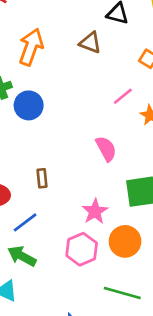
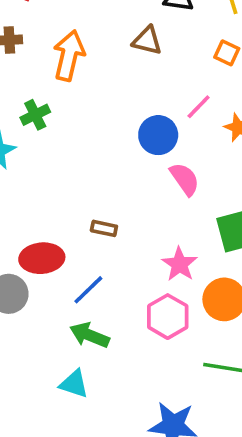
blue circle: (29, 105) -> (158, 135), moved
brown rectangle: (42, 178) -> (104, 228), turned -66

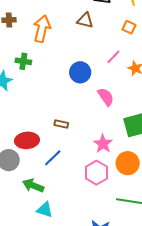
green cross: (35, 115) -> (23, 61), turned 35
blue circle: (158, 135) -> (80, 72), moved
green arrow: (89, 335) -> (33, 186), moved

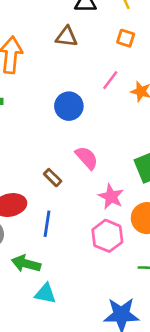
pink semicircle: (106, 97) -> (87, 158), moved
brown rectangle: (61, 124) -> (53, 178), turned 40
blue line: (53, 158) -> (47, 224), turned -30

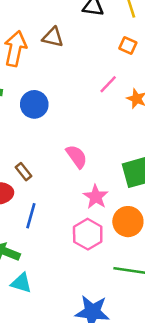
brown triangle: (67, 37) -> (53, 37), moved
blue circle: (69, 106) -> (34, 104), moved
brown rectangle: (53, 178) -> (23, 172), moved

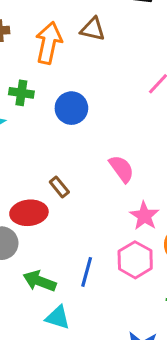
blue line: (31, 216) -> (87, 272), moved

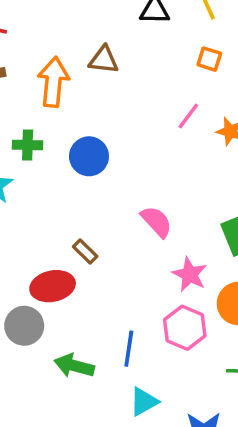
cyan triangle: (58, 317) -> (144, 402), moved, turned -40

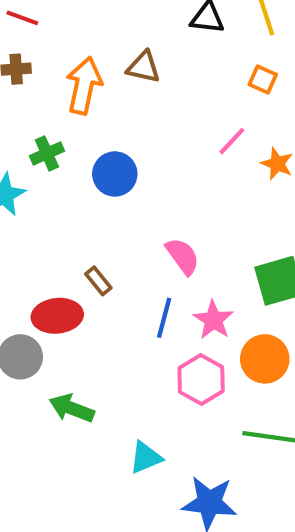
green cross: (28, 145) -> (47, 153), turned -32
blue line: (129, 349) -> (164, 318), moved

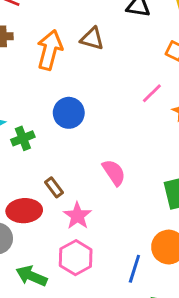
green cross: (47, 153) -> (23, 138), moved
blue line: (164, 318) -> (134, 269), moved
pink star: (213, 320) -> (77, 216), moved
pink hexagon: (201, 379) -> (76, 258), moved

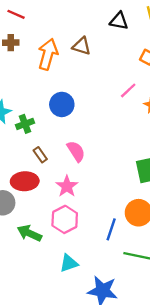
pink semicircle: (114, 173) -> (76, 151), moved
brown rectangle: (54, 187) -> (40, 155), moved

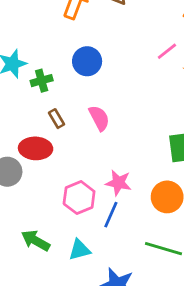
pink star: (67, 186) -> (118, 183), moved, turned -30
blue line: (111, 229) -> (111, 215), moved
green arrow: (29, 233) -> (36, 241), moved

